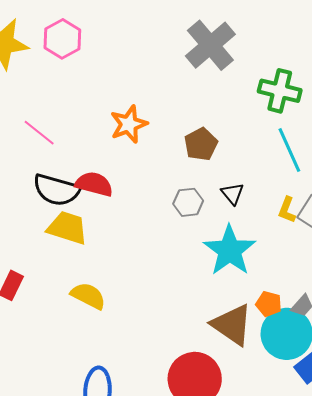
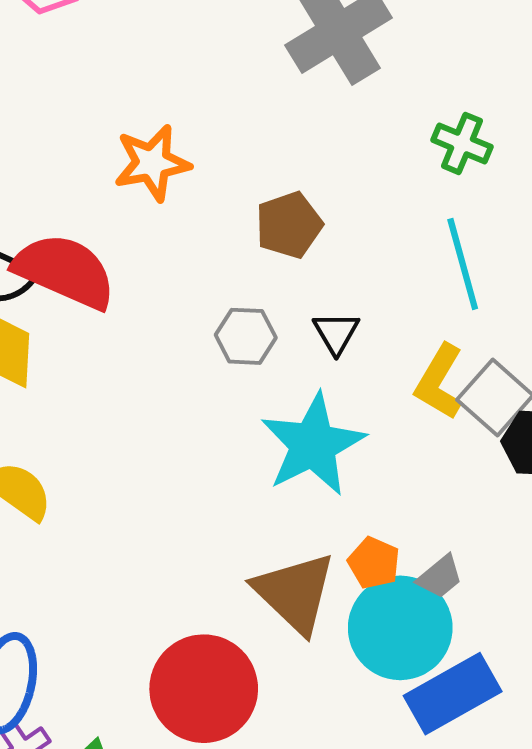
green cross: (280, 91) -> (462, 143), size x0.7
red semicircle: (94, 184) -> (65, 271), size x1.4
yellow L-shape: (287, 210) -> (439, 382), size x1.4

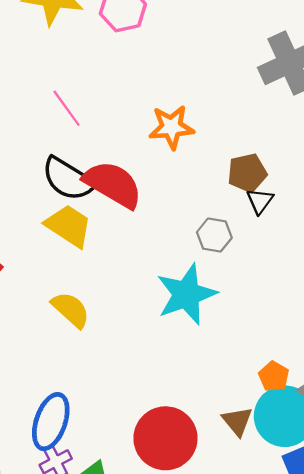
black triangle: (336, 333) -> (260, 201), moved
cyan star: (313, 445) -> (186, 294), moved
brown triangle: (295, 593) -> (237, 421), moved, size x0.6

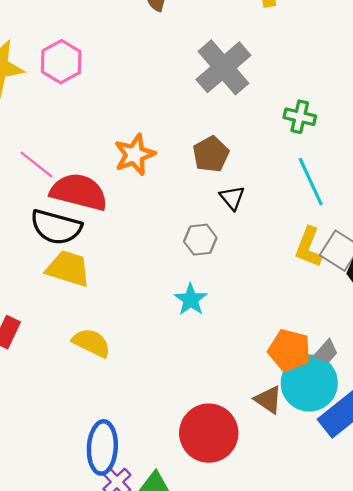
brown pentagon: (247, 173) -> (211, 154), moved
red semicircle: (113, 184) -> (79, 192), moved
cyan star: (186, 294) -> (191, 300), size x0.6
orange pentagon: (274, 376) -> (289, 350), size x1.5

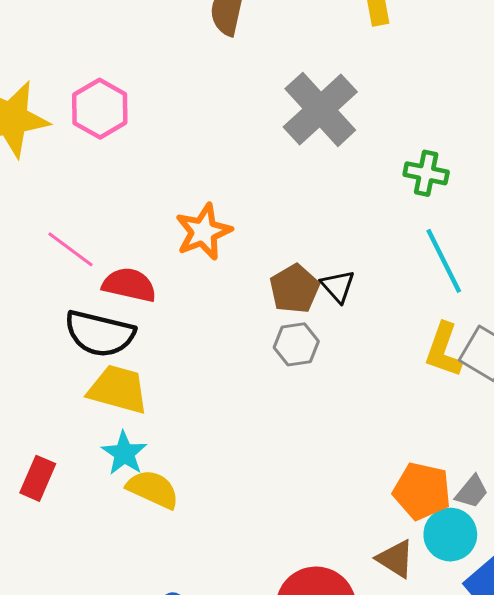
brown pentagon: (211, 154) -> (294, 289), moved
red semicircle: (79, 192) -> (129, 285), size x0.7
cyan star: (191, 300) -> (124, 453), moved
cyan circle: (309, 383) -> (450, 535), size x0.7

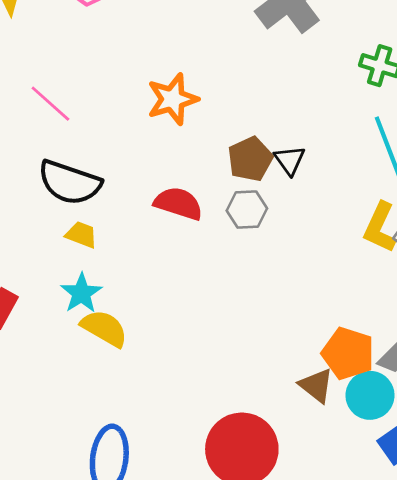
red semicircle: (129, 285) -> (178, 203), moved
yellow trapezoid: (118, 389) -> (81, 235), size x0.6
brown triangle: (395, 559) -> (316, 386), moved

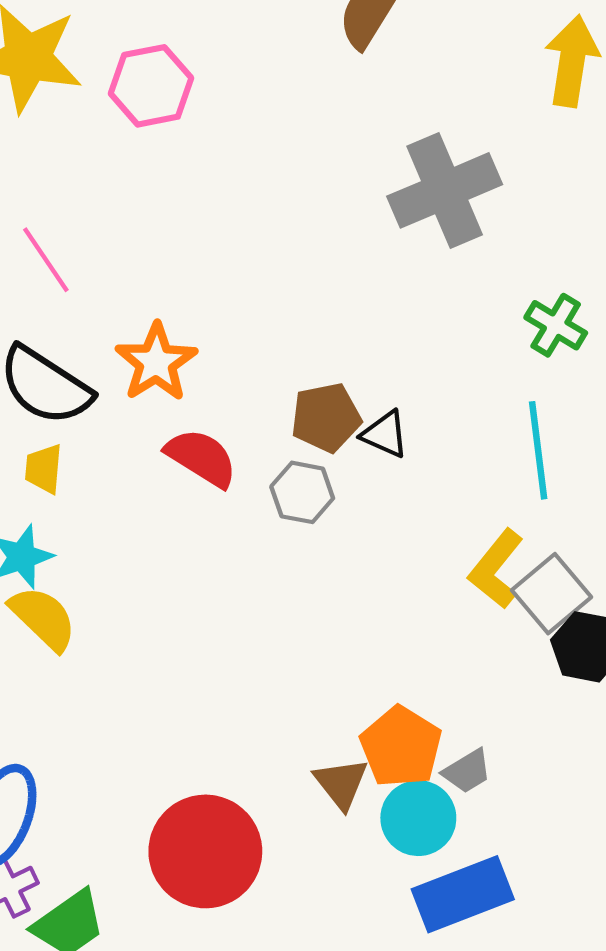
orange star: (173, 99) -> (156, 362), moved, turned -30
black triangle: (290, 160) -> (385, 434), turned -44
yellow trapezoid: (81, 235) -> (44, 469), turned -120

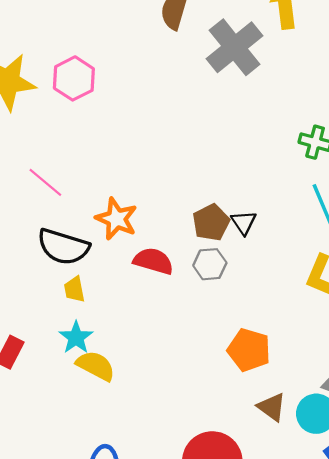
gray cross: (445, 190) -> (235, 47), moved
black triangle: (385, 434) -> (244, 223), turned 48
orange pentagon: (401, 747) -> (249, 350), moved

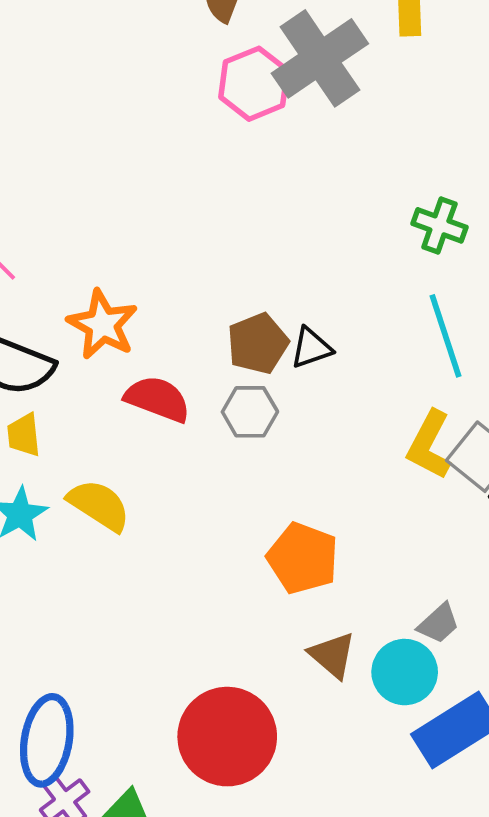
pink hexagon: (74, 78) -> (254, 84), moved
black triangle: (244, 223) -> (311, 348), turned 40
yellow semicircle: (96, 366) -> (99, 505), moved

